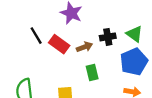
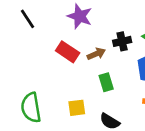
black line: (36, 36) -> (28, 19), moved

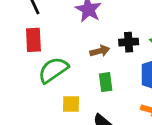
red rectangle: (68, 52) -> (33, 40), moved, turned 45
green semicircle: (31, 108) -> (53, 70), moved, turned 56

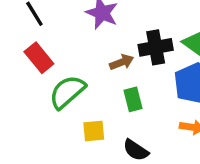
red rectangle: (33, 40) -> (39, 58), turned -30
black cross: (129, 42) -> (156, 47), size x1.4

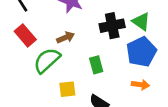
brown arrow: (122, 62) -> (66, 37), moved

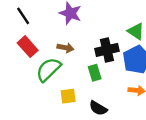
black cross: (112, 26) -> (107, 50), moved
brown arrow: (66, 37) -> (65, 48), turned 35

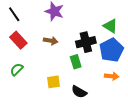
green semicircle: (48, 70) -> (17, 69), moved, size x0.6

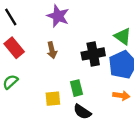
brown arrow: (51, 41) -> (52, 50), turned 64
green rectangle: (76, 62) -> (76, 88), moved

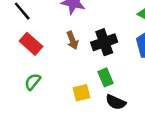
black cross: (93, 54) -> (104, 42), moved

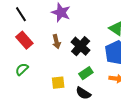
black cross: (104, 42) -> (81, 46), turned -36
green rectangle: (105, 77) -> (86, 73), moved, turned 72

